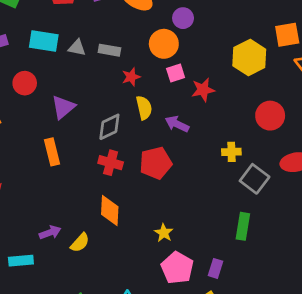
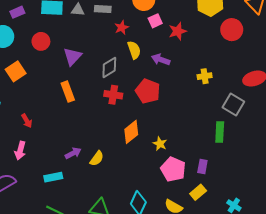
red circle: (270, 116) -> (232, 30), moved
red pentagon: (156, 163) -> (148, 91), turned -30
gray square: (255, 179) -> (233, 105), moved
orange diamond: (110, 210) -> (131, 132), moved, turned 55

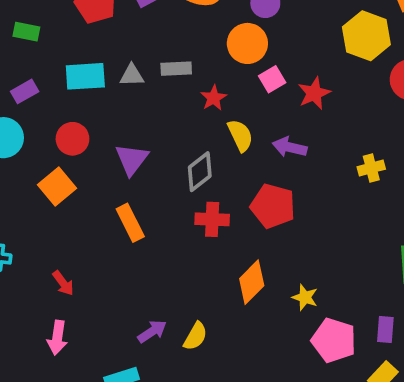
orange square: (16, 71) -> (57, 186), moved

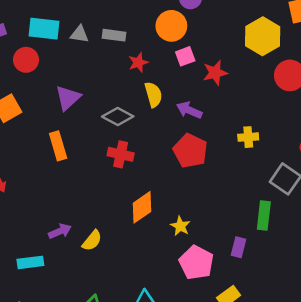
red circle: (72, 139) -> (26, 60), moved
gray diamond: (200, 172) -> (118, 116), turned 56
red pentagon: (273, 206) -> (190, 151), moved
purple rectangle: (385, 329) -> (239, 247), moved

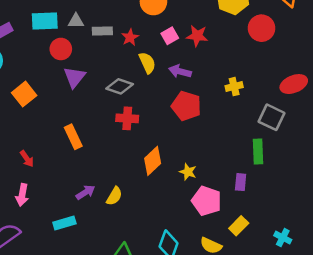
gray rectangle: (114, 35) -> (102, 31), moved
pink square: (185, 56) -> (170, 36), moved
red circle: (26, 60) -> (61, 49), moved
red star: (215, 73) -> (197, 36), turned 30
orange rectangle: (58, 146) -> (73, 137), moved

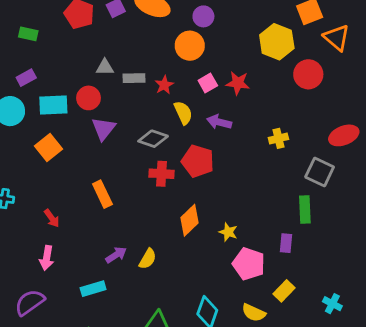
cyan rectangle: (45, 21) -> (53, 105), moved
red pentagon: (186, 106) -> (198, 161), moved

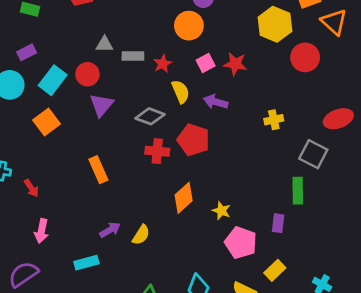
cyan rectangle: (53, 105) -> (53, 80), turned -52
red arrow: (52, 218) -> (31, 188), moved

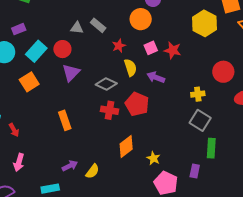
gray rectangle: (133, 56) -> (98, 25), moved, turned 35
red circle: (305, 57) -> (223, 72), moved
gray square: (313, 154) -> (200, 120), moved

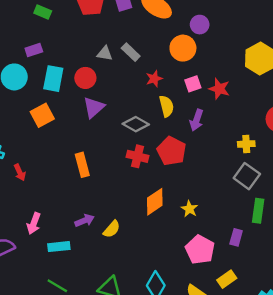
cyan rectangle: (36, 51) -> (53, 79), turned -35
purple arrow: (156, 77) -> (197, 120), turned -96
yellow star: (153, 158) -> (189, 209), moved
pink arrow: (19, 162) -> (34, 223), moved

